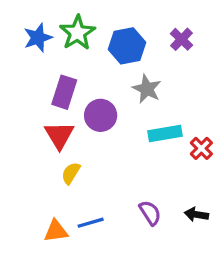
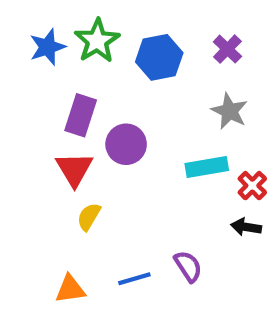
gray star: (147, 89) -> (230, 111), moved
black arrow: (196, 214) -> (246, 227), moved
blue line: (91, 223) -> (134, 279), moved

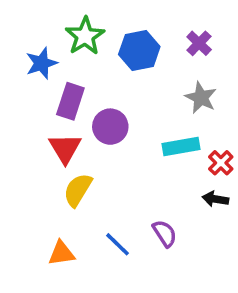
blue star: (47, 47) -> (41, 63), moved
yellow semicircle: (89, 217) -> (78, 190), size x1.4
blue line: (134, 279) -> (118, 244), turned 60

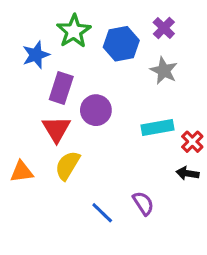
purple cross: (199, 43) -> (164, 28), moved
gray star: (201, 98) -> (164, 71), moved
orange triangle: (61, 253) -> (22, 172), moved

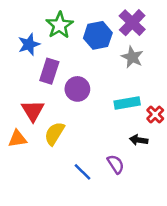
purple cross: (164, 28) -> (132, 23), size x1.5
red triangle: (56, 129) -> (33, 111), moved
black arrow: (188, 173) -> (139, 140), moved

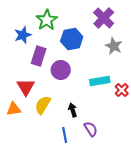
blue hexagon: (98, 35) -> (72, 39), moved
gray star: (132, 57) -> (114, 46), moved
black arrow: (139, 140) -> (73, 110), moved, turned 64
blue line: (82, 172) -> (65, 135), turned 35

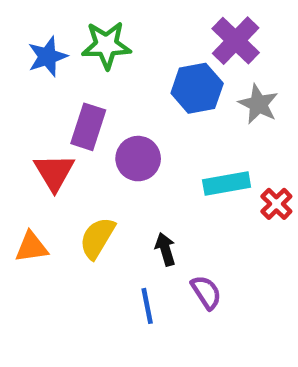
green star: (47, 20) -> (106, 45), turned 30
blue star: (23, 35) -> (47, 56), moved
blue hexagon: (72, 39) -> (197, 88), moved
red triangle: (26, 87) -> (54, 172), moved

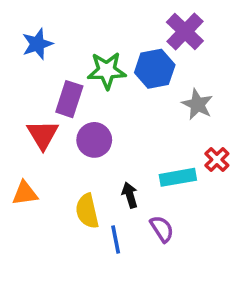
green star: (106, 45) -> (107, 71), moved
gray star: (258, 104) -> (197, 104), moved
purple circle: (138, 159) -> (94, 140), moved
cyan rectangle: (227, 184) -> (178, 177), moved
yellow semicircle: (97, 238) -> (87, 211), moved, turned -44

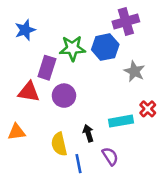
purple cross: (185, 31) -> (126, 22), turned 30
red triangle: (43, 135) -> (29, 92), turned -50

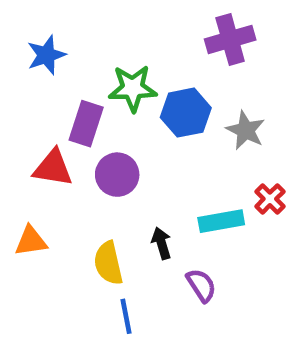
blue hexagon: (105, 47) -> (186, 113), moved
blue line: (79, 164) -> (126, 316), moved

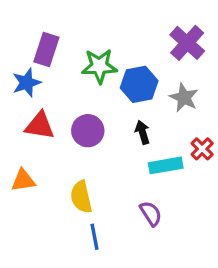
purple cross: (230, 39) -> (187, 43), moved, turned -32
blue star: (46, 55) -> (27, 83), moved
purple rectangle: (86, 124) -> (46, 50), moved
black arrow: (161, 243) -> (142, 132), moved

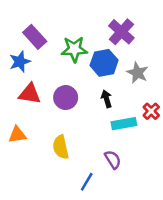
purple cross: (187, 43) -> (121, 32), moved
purple rectangle: (46, 50) -> (35, 37), turned -60
blue line: (94, 237) -> (87, 182), moved, turned 42

